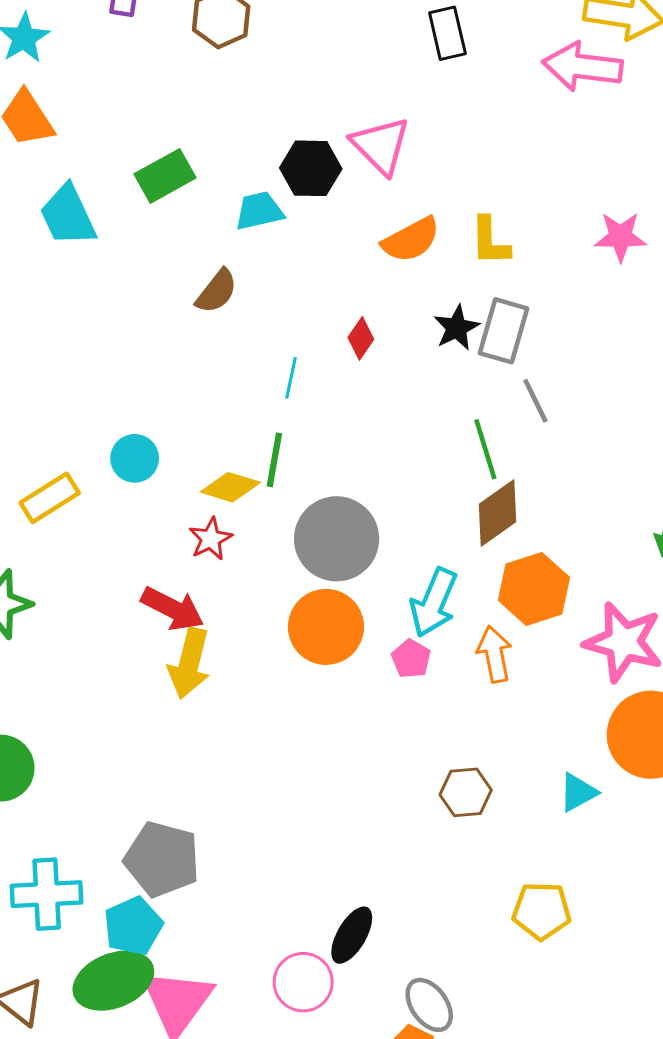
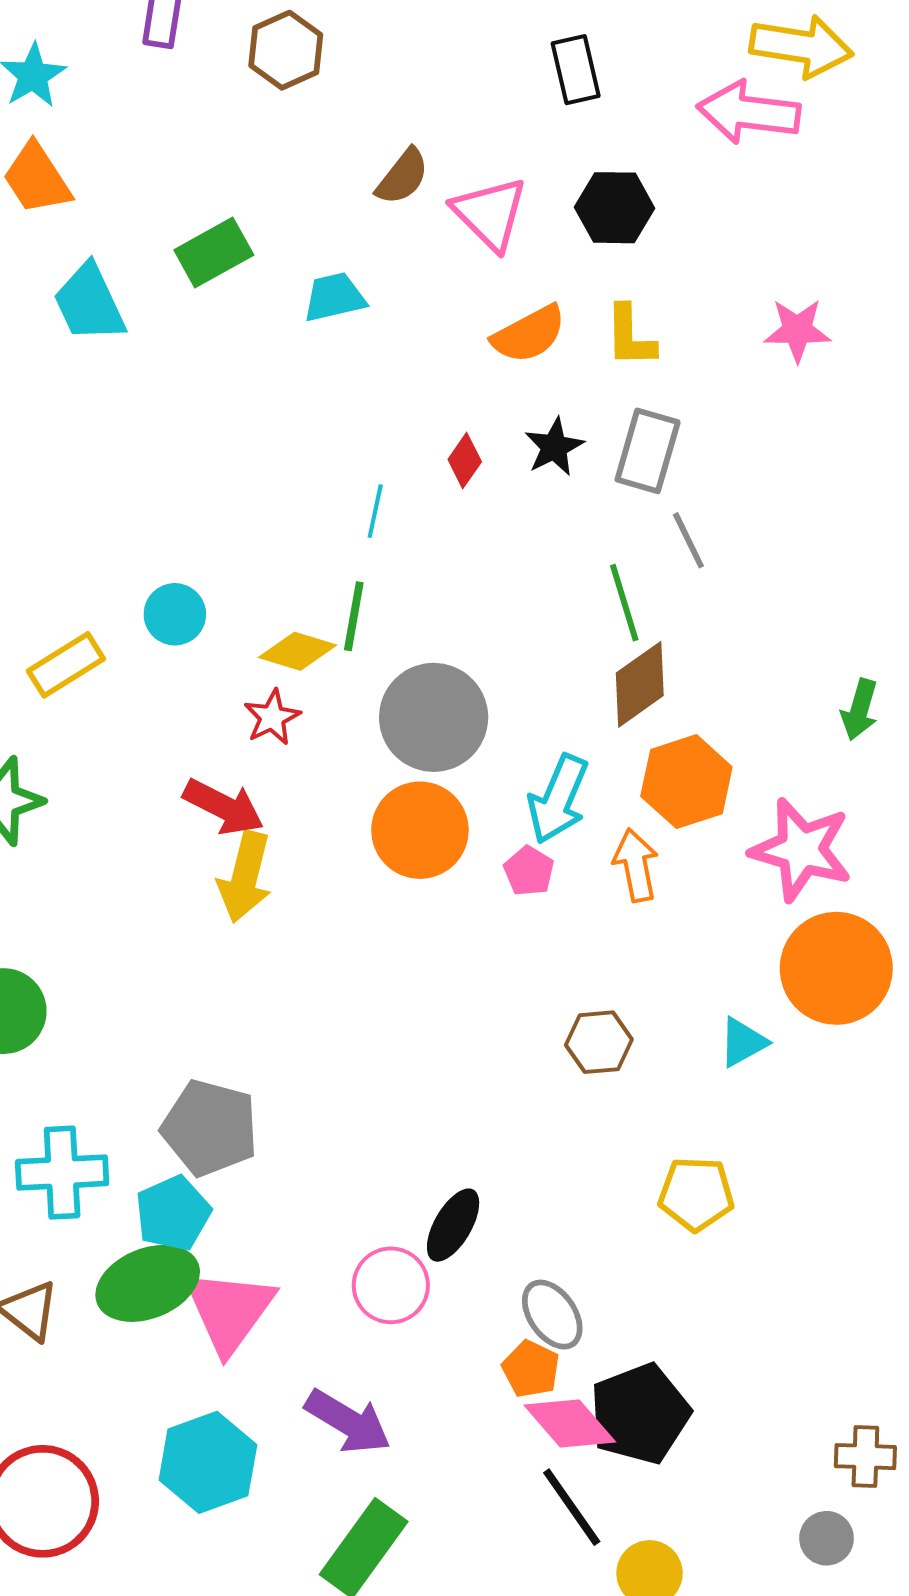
black hexagon: (311, 168) -> (614, 208), moved
brown semicircle: (217, 291) -> (402, 177), moved
black star: (457, 328) -> (554, 447), moved

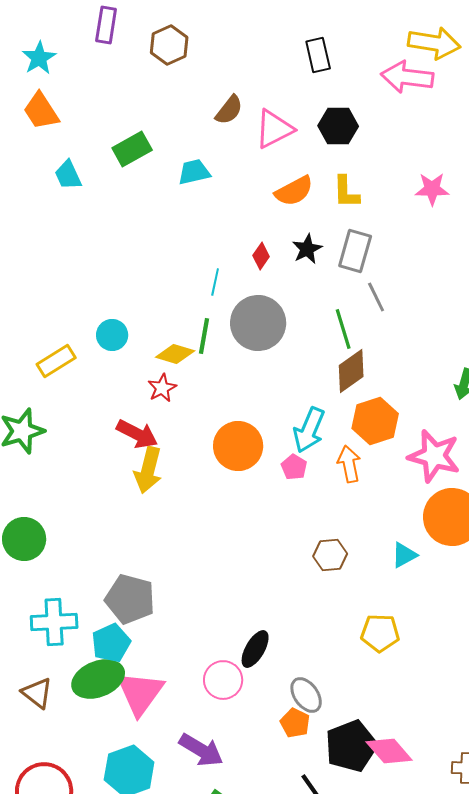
pink triangle: (490, 214) -> (274, 129), turned 48
cyan trapezoid: (89, 303) -> (68, 175), size x0.7
gray circle: (434, 717) -> (258, 323), moved
pink diamond: (570, 1423) -> (389, 751), moved

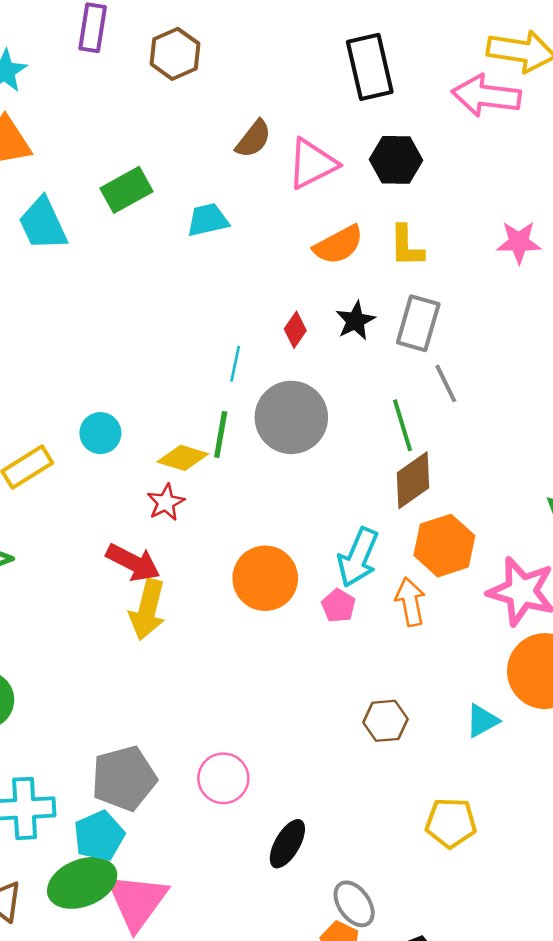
black rectangle: (318, 55) -> (370, 67), size x1.4
cyan trapezoid: (68, 175) -> (43, 224), size x1.4
gray pentagon: (130, 599) -> (124, 778), turned -30
pink circle: (223, 680) -> (223, 778), moved

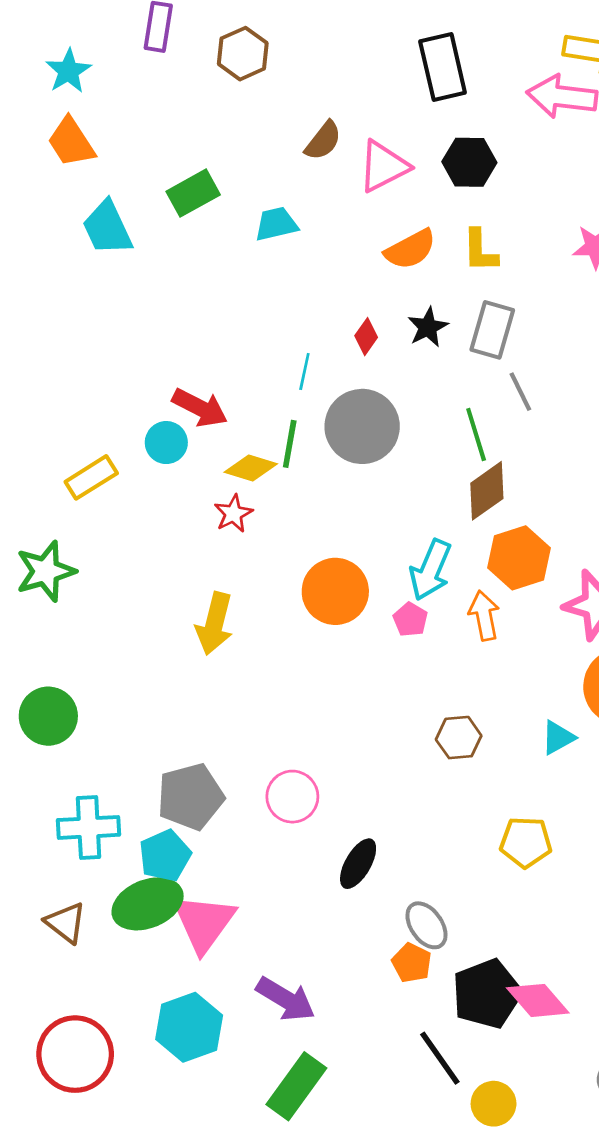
red arrow: (133, 563) -> (200, 408), moved

